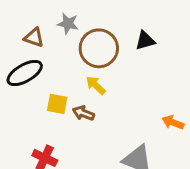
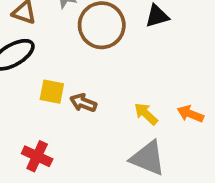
yellow arrow: (96, 85) -> (146, 114), moved

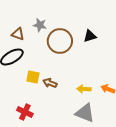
yellow arrow: (146, 114) -> (84, 89), turned -40

